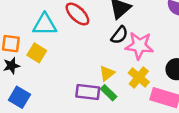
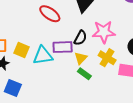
cyan triangle: (45, 25) -> (43, 56), moved
black semicircle: (119, 35) -> (80, 38), moved
purple rectangle: (88, 92) -> (63, 47), moved

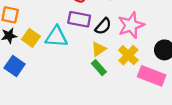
pink star: (104, 32) -> (131, 25), turned -30
purple rectangle: (63, 47) -> (79, 19), moved
yellow square: (22, 50) -> (31, 38), moved

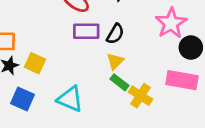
pink star: (131, 25) -> (171, 23), moved
cyan triangle: (56, 37) -> (70, 99), moved, turned 30
yellow cross: (128, 55) -> (141, 96), moved

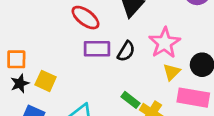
pink star: (171, 23) -> (165, 43), moved
yellow triangle: (115, 61) -> (172, 72), moved

